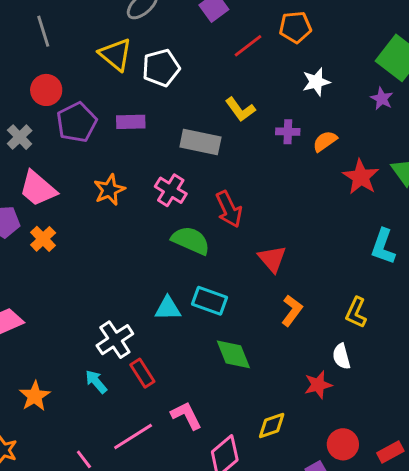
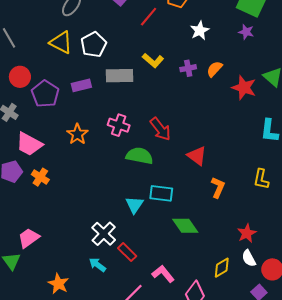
gray rectangle: (200, 142) -> (120, 76), moved
cyan triangle: (168, 308) -> (134, 205), turned -42
white semicircle: (341, 356) -> (249, 258), moved

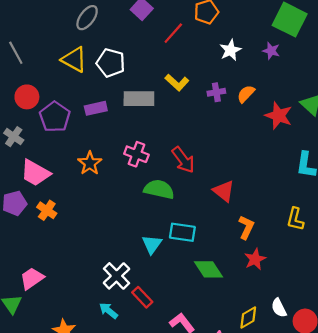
purple star: (246, 32) -> (271, 51), moved
white pentagon: (94, 45) -> (111, 63), turned -30
red star: (247, 233) -> (255, 259), moved

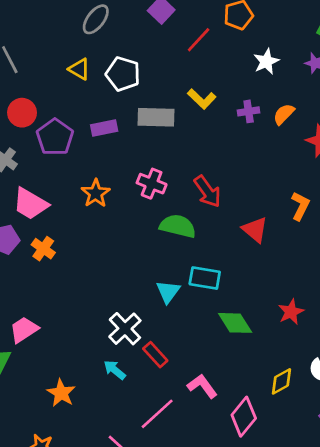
yellow triangle: (74, 60) -> (79, 69), size x0.7
orange L-shape: (246, 227) -> (300, 206), moved

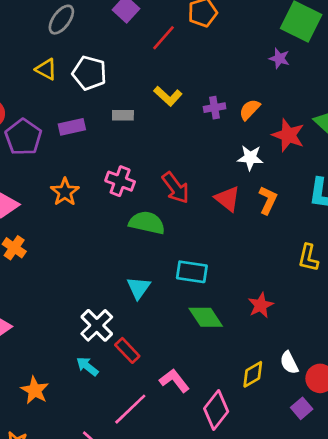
white star: (266, 61) -> (250, 158), moved, turned 30
gray rectangle: (156, 117) -> (123, 115), size x0.6
red triangle: (255, 230) -> (228, 199), moved
cyan rectangle: (205, 278) -> (192, 272), moved

